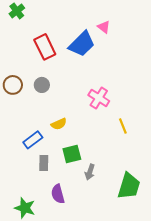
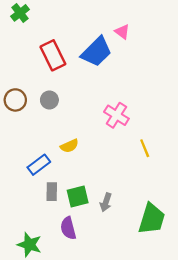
green square: (72, 154) -> (78, 196), moved

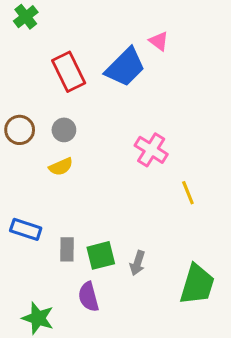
yellow semicircle: (69, 146) -> (61, 167), moved
blue rectangle: (39, 165) -> (26, 229), moved, turned 55

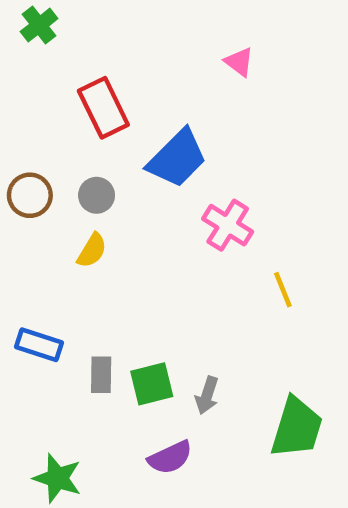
blue trapezoid: (125, 67) -> (177, 158), moved
yellow semicircle: (61, 167) -> (92, 250), turned -35
purple semicircle: (88, 297) -> (170, 458), moved, turned -100

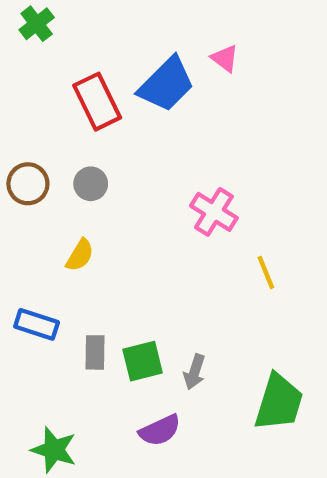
blue trapezoid: (177, 158) -> (166, 84), moved
yellow semicircle: (92, 250) -> (80, 255), moved

